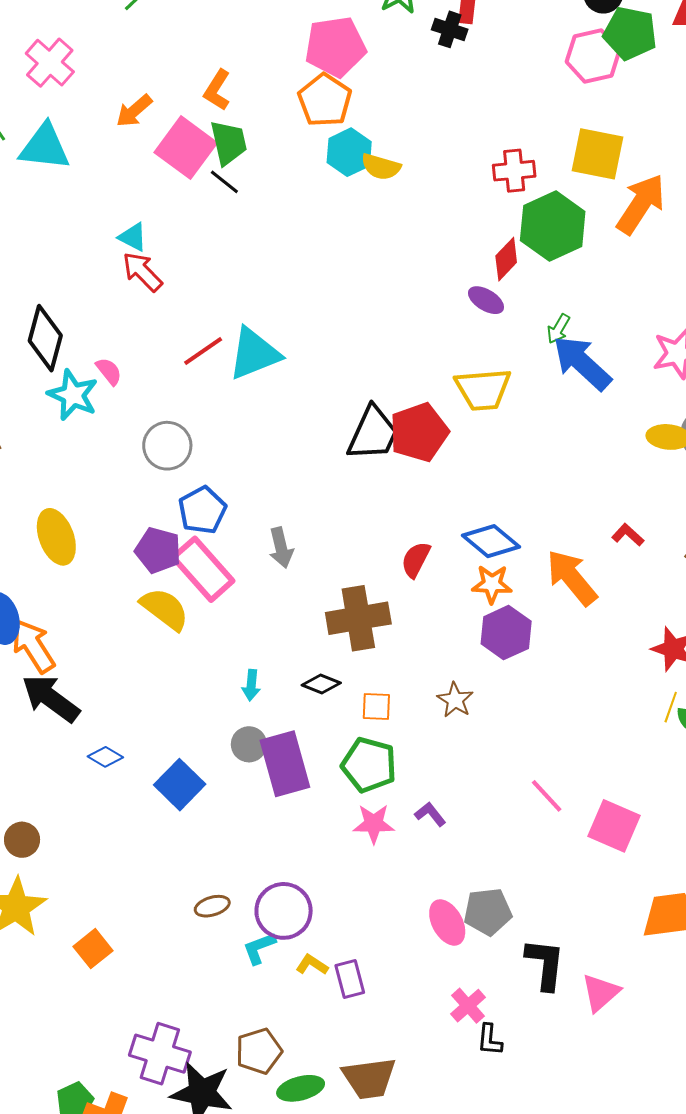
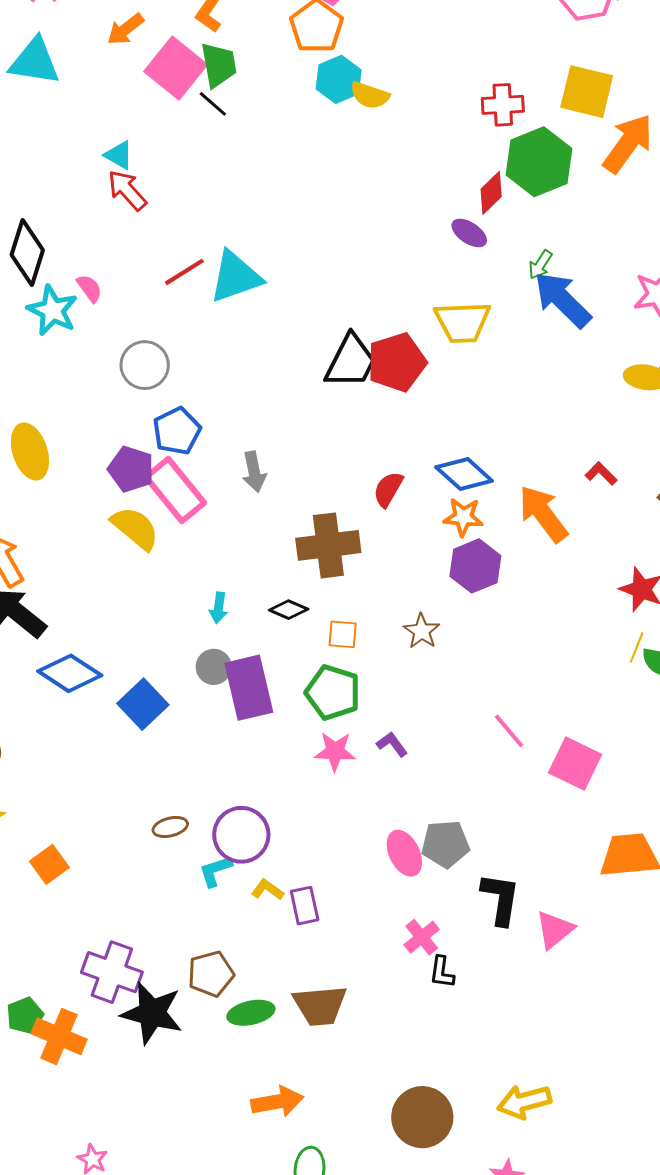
blue diamond: (105, 757) -> (70, 673), size x1.8

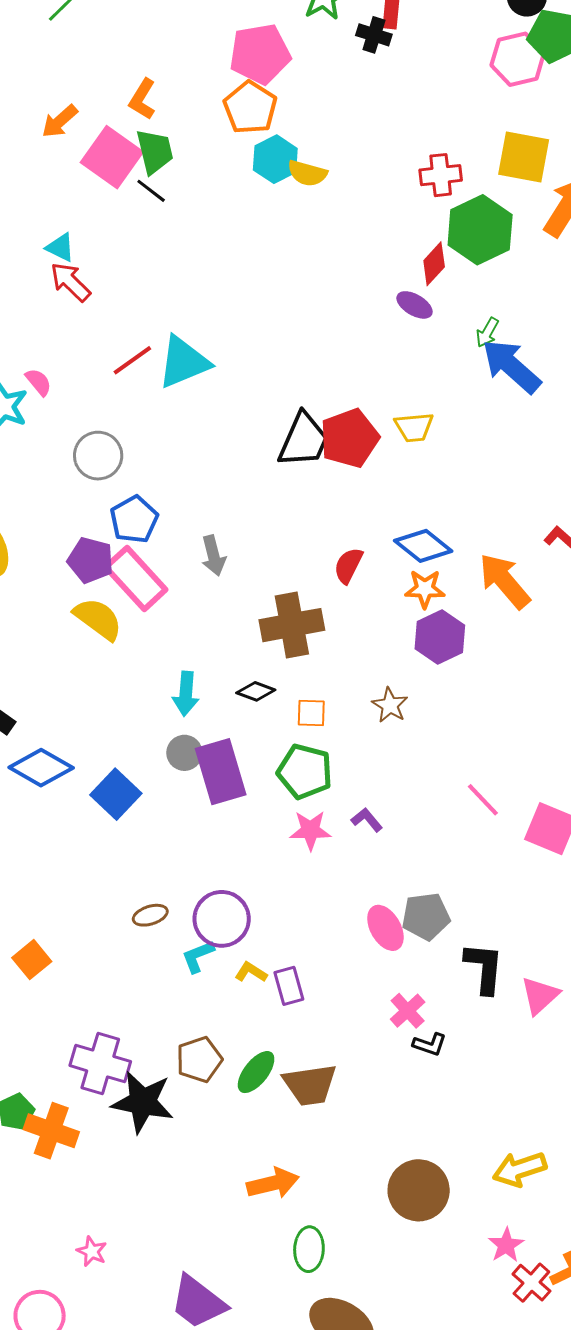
yellow trapezoid: (463, 322) -> (414, 427), moved, size x0.7
cyan arrow: (219, 608) -> (186, 694), size x1.4
black L-shape: (442, 972) -> (430, 1044), turned -76
green ellipse: (251, 1013) -> (256, 1072), moved, turned -36

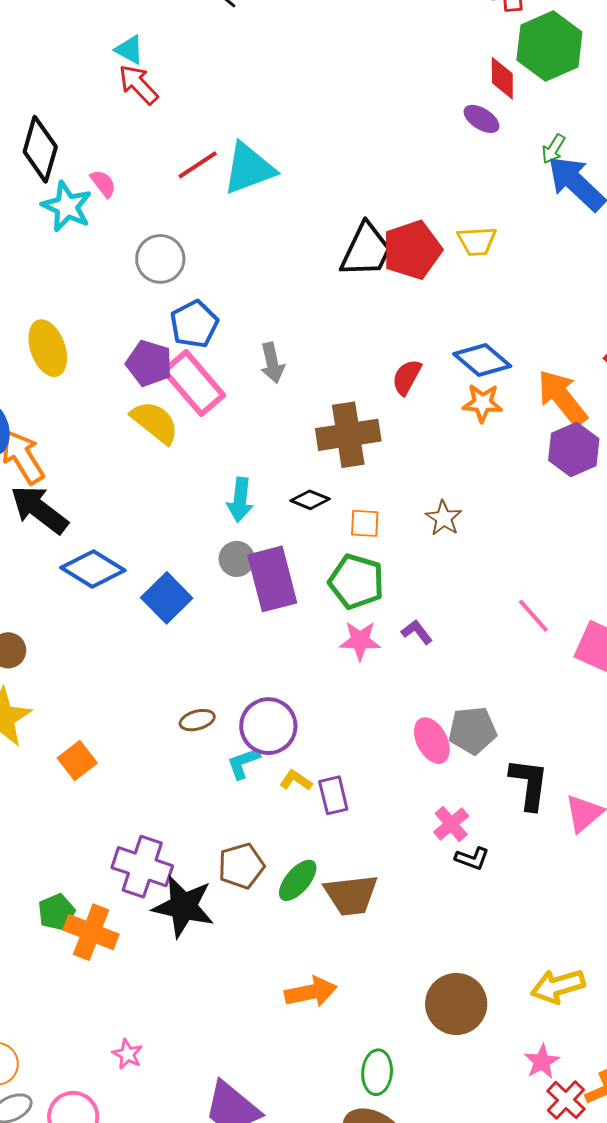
red diamond: (434, 264) -> (502, 78), turned -45
purple hexagon: (440, 637) -> (574, 449), moved
green ellipse: (309, 1249) -> (377, 1072), moved

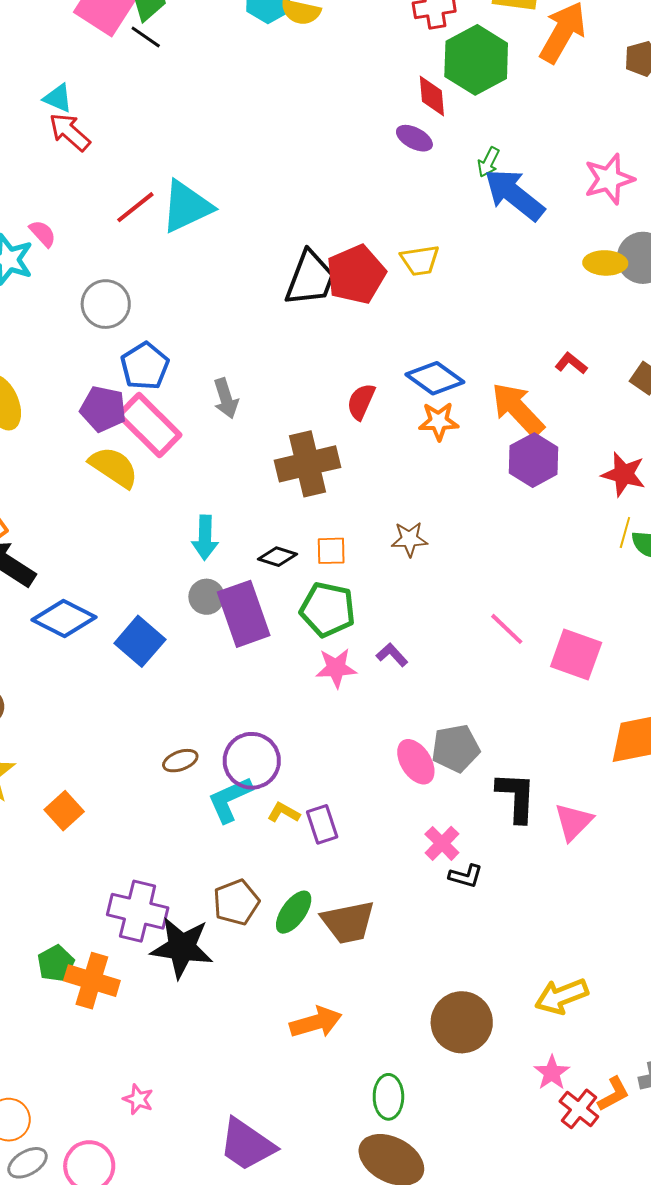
black diamond: (310, 500) -> (278, 557), moved
brown star: (444, 518) -> (409, 539), turned -30
cyan L-shape: (243, 763) -> (230, 799), size x1.4

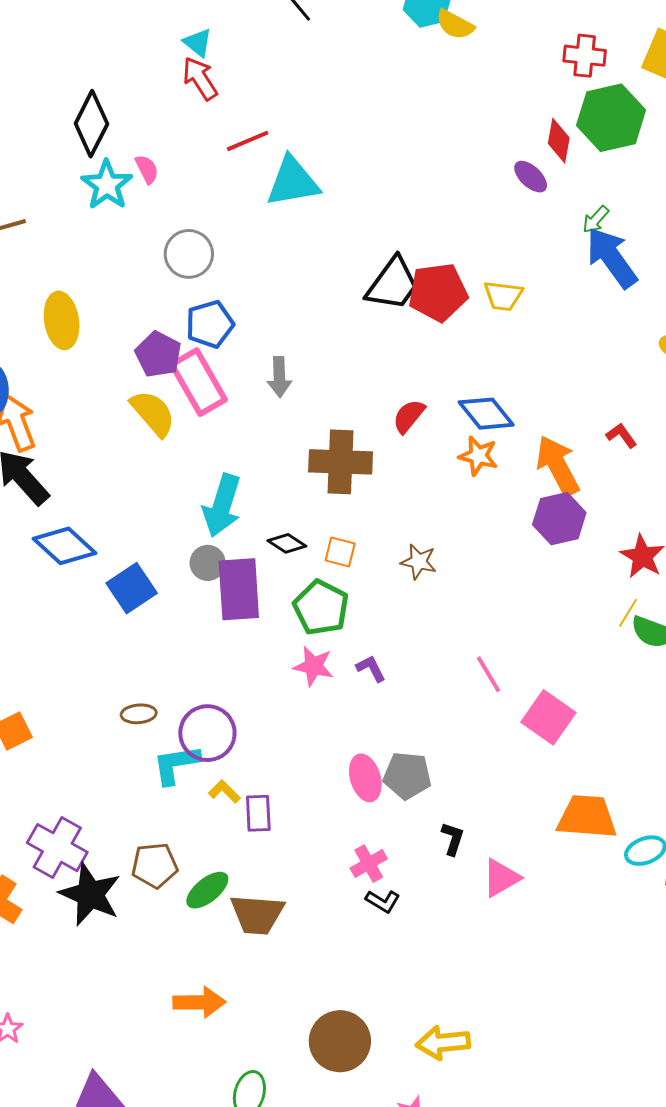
red line: (135, 207) -> (248, 141), moved
cyan arrow: (205, 538) -> (222, 505), size x1.4
black L-shape: (516, 797) -> (453, 839), size x0.6

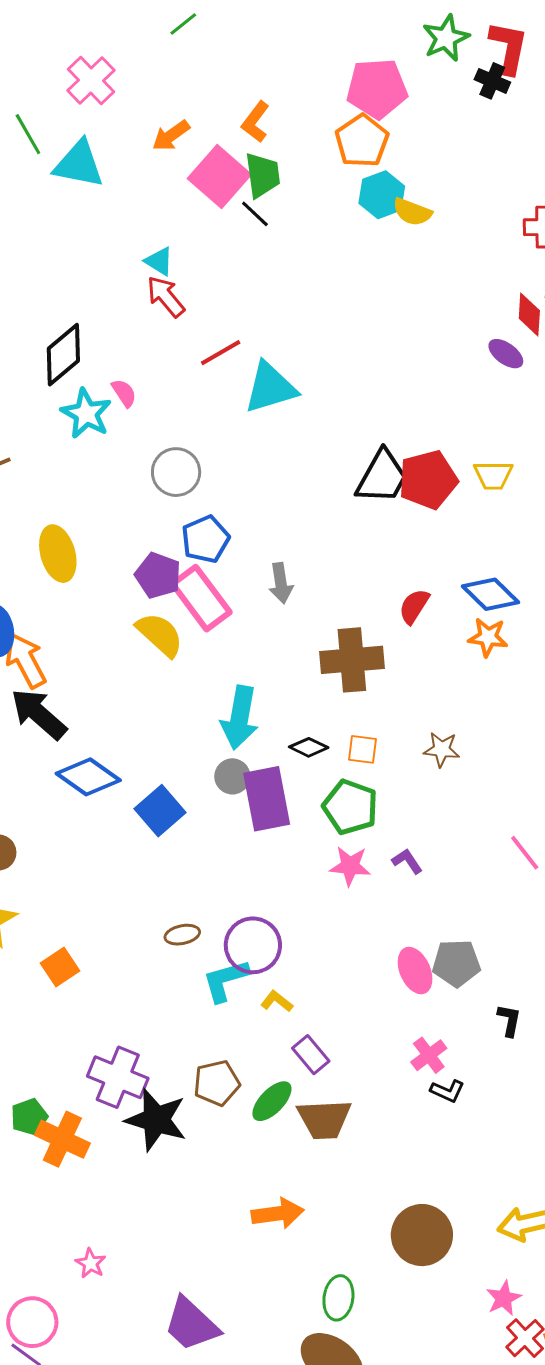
black diamond: (91, 124) -> (63, 355), turned 30
purple rectangle: (258, 813) -> (311, 1055), moved, turned -30

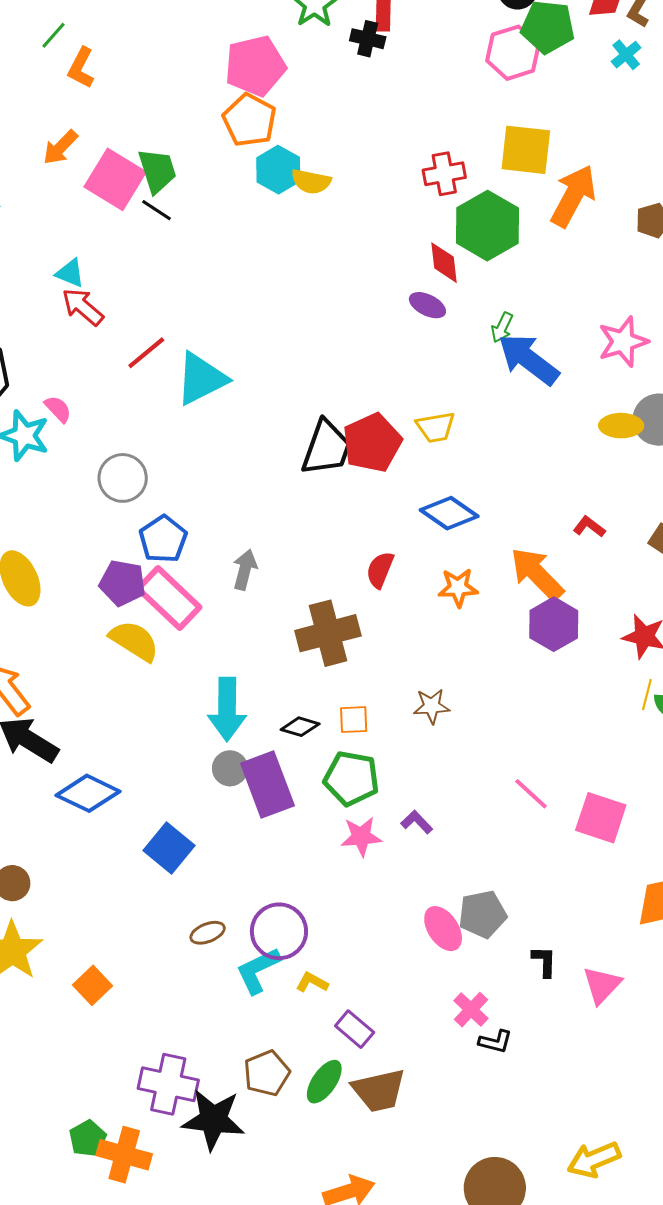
orange L-shape: (256, 122) -> (81, 68), moved
gray arrow: (281, 583) -> (245, 570), turned -147
blue diamond: (491, 594) -> (449, 513), moved
blue square: (160, 811) -> (169, 848), moved

